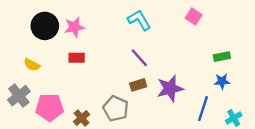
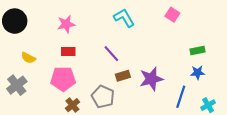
black circle: (45, 26) -> (15, 21), moved
purple line: (139, 58) -> (111, 54), moved
pink pentagon: (50, 107) -> (63, 79), moved

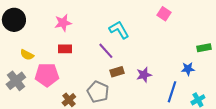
cyan L-shape: (124, 18) -> (119, 30), moved
green rectangle: (198, 50) -> (204, 48), moved
pink pentagon: (63, 79) -> (47, 75), moved
purple star: (151, 79) -> (144, 75), size x0.7

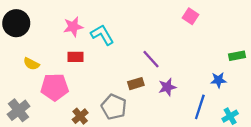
cyan L-shape: (119, 30) -> (102, 35), moved
purple line: (106, 51) -> (151, 59), moved
gray cross: (16, 81) -> (19, 110), moved

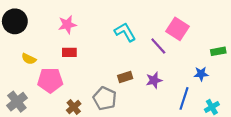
pink square: (191, 16) -> (178, 29), moved, size x1.5
cyan L-shape: (102, 35) -> (125, 32), moved
purple line: (151, 59) -> (158, 46), moved

